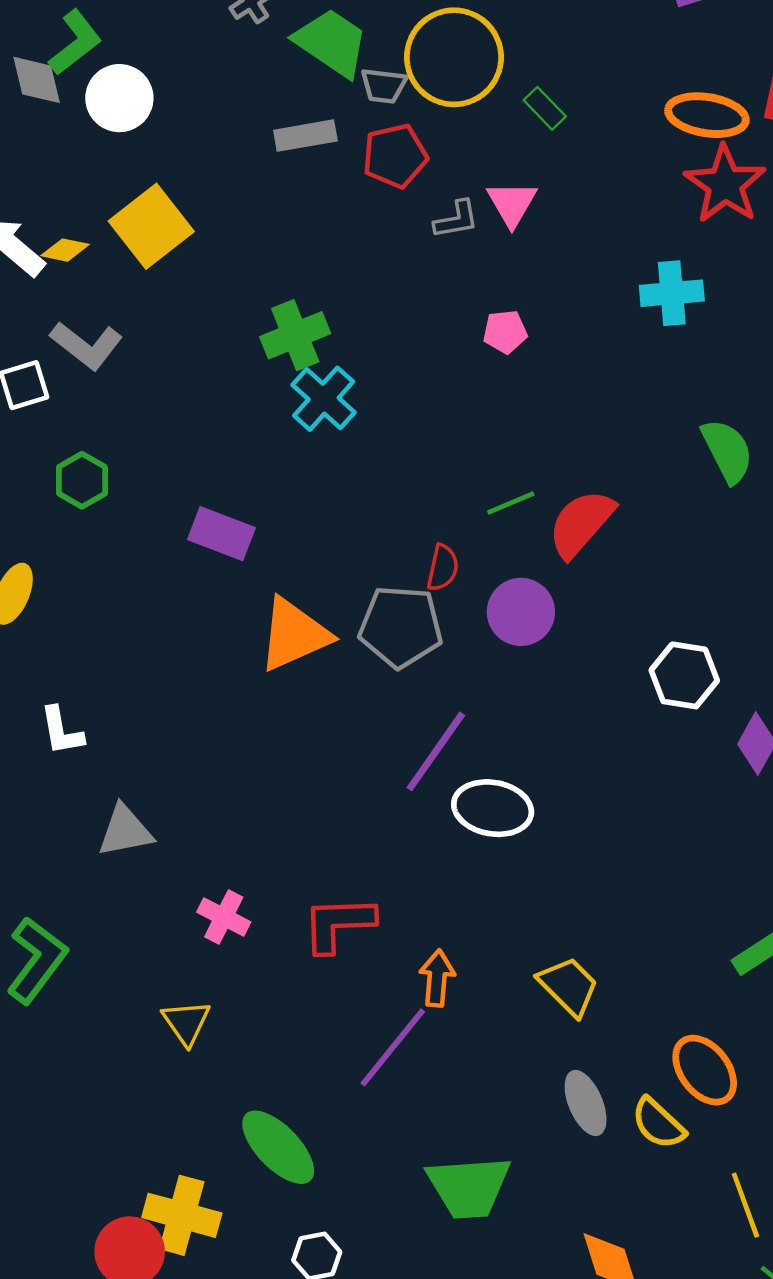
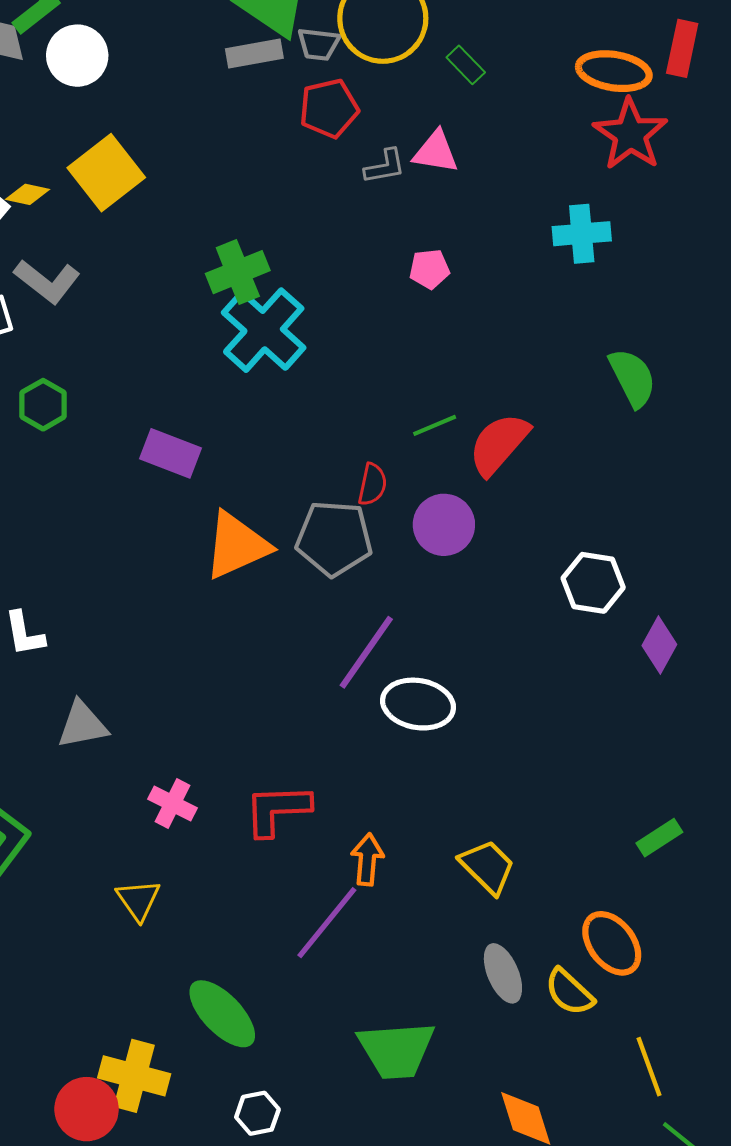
gray rectangle: (305, 136) -> (254, 53), moved
pink triangle: (512, 204) -> (436, 152), turned -51
cyan cross: (324, 399) -> (264, 330), size x1.4

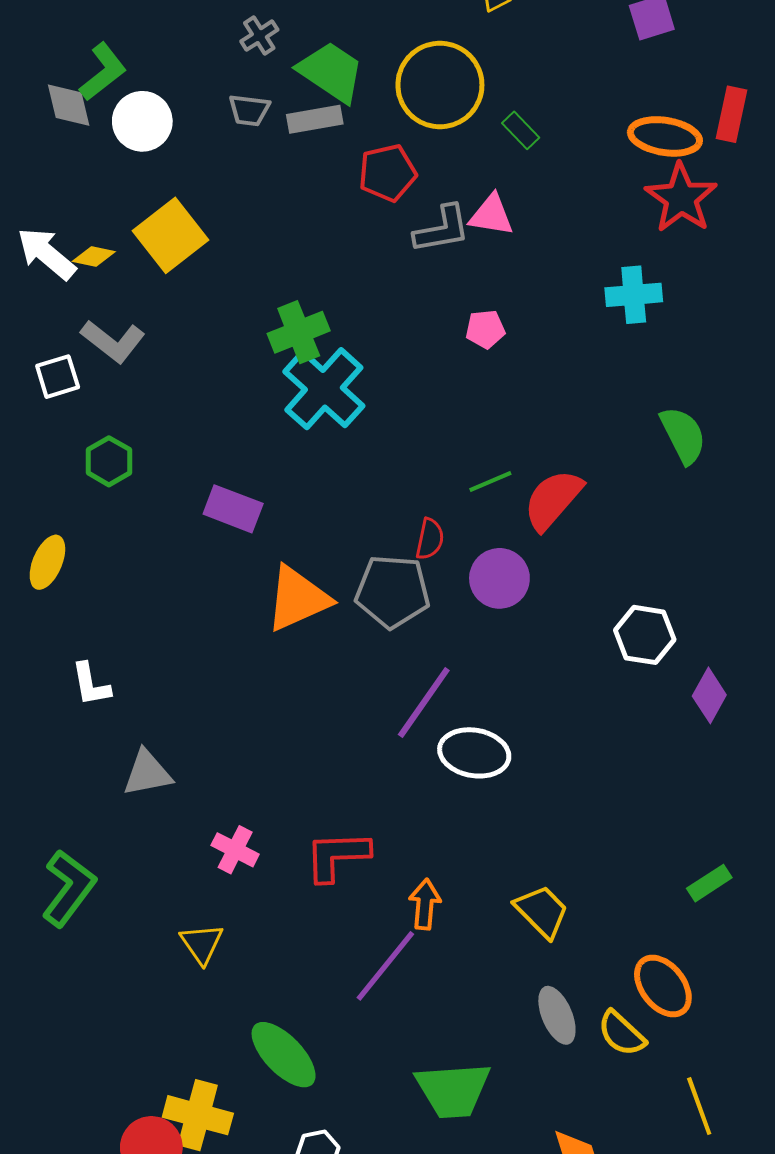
gray trapezoid: (319, 44) -> (249, 110), moved
gray L-shape: (385, 166) -> (442, 229), size x1.4

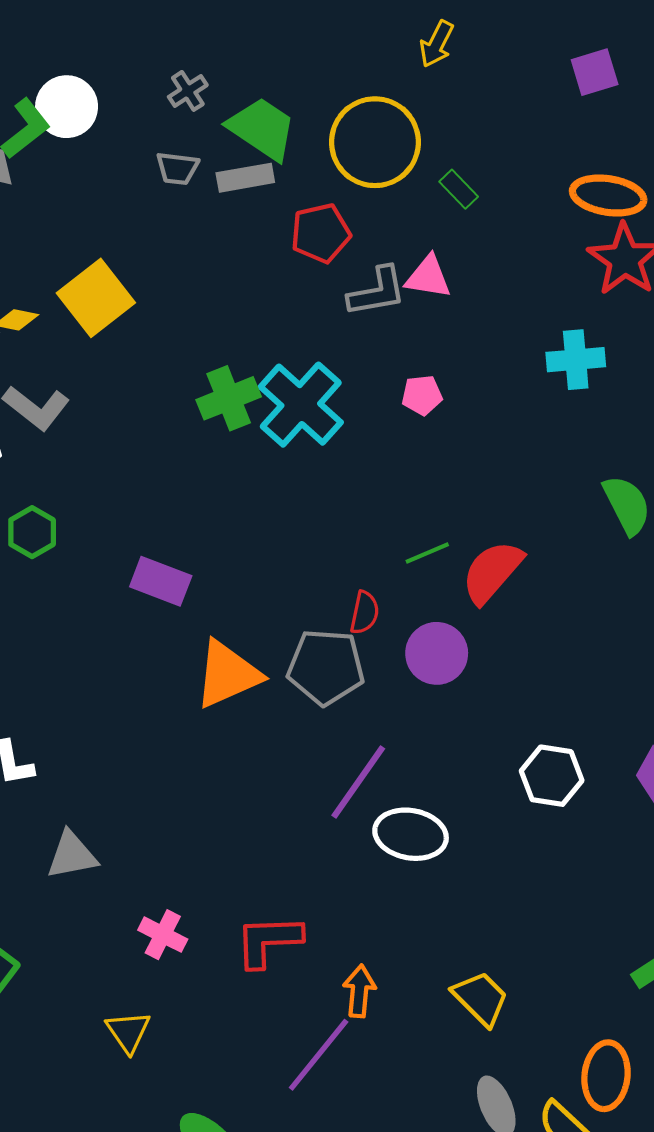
white circle: (142, 121) -> (67, 107), moved
cyan cross: (324, 389) -> (301, 405), moved
white hexagon: (645, 635) -> (552, 776), moved
orange ellipse: (663, 986) -> (606, 1076), turned 44

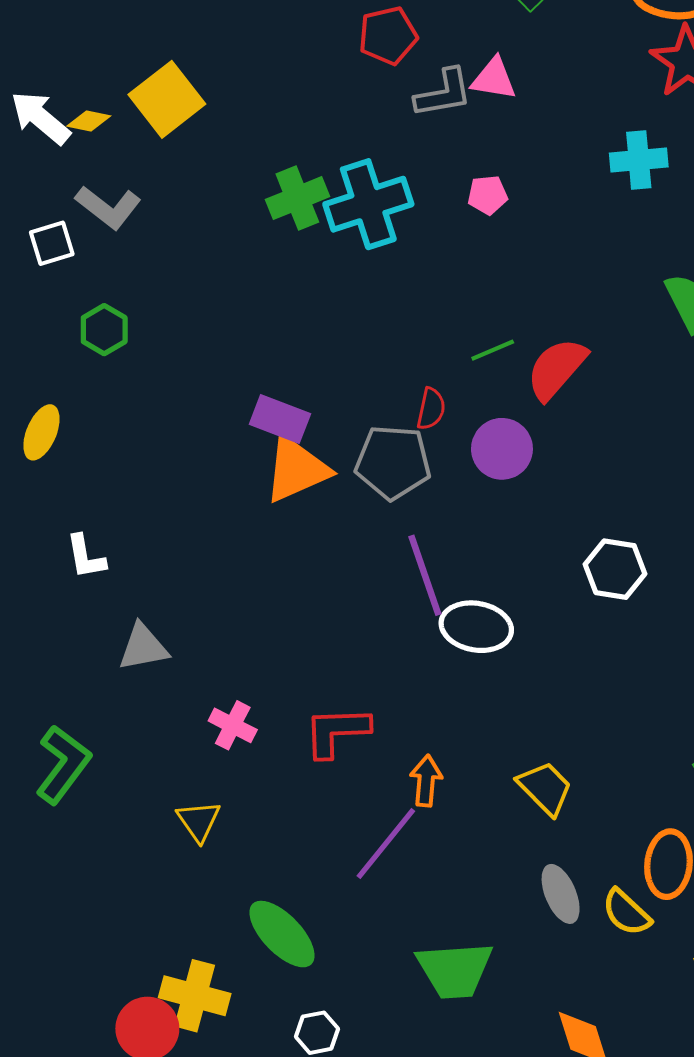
cyan cross: (301, 405) -> (368, 204), turned 30
purple rectangle: (161, 581) -> (280, 419), moved
purple line: (358, 782) -> (425, 575), turned -54

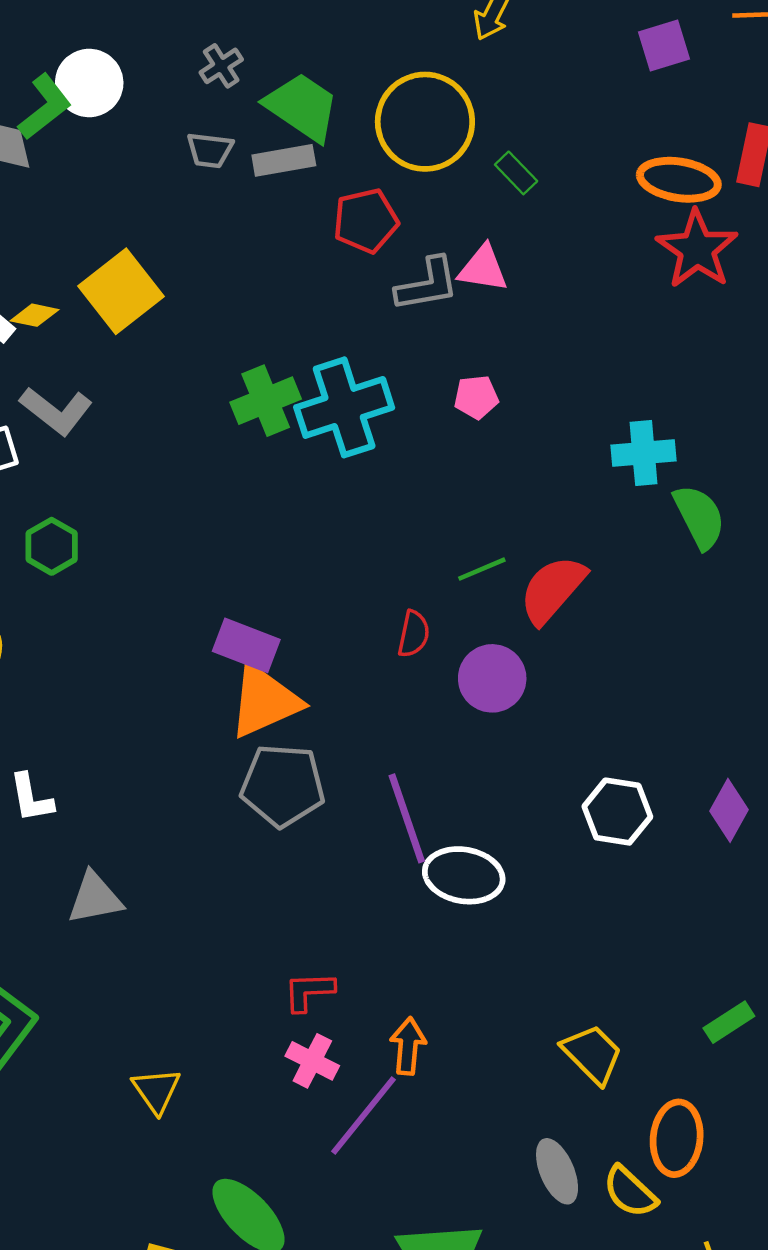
cyan cross: (639, 160) -> (644, 453), moved
gray pentagon: (393, 462) -> (283, 785), moved
pink cross: (233, 725) -> (312, 1061), moved
red L-shape: (336, 732) -> (309, 991), size x0.7
yellow trapezoid: (545, 788) -> (592, 1054), moved

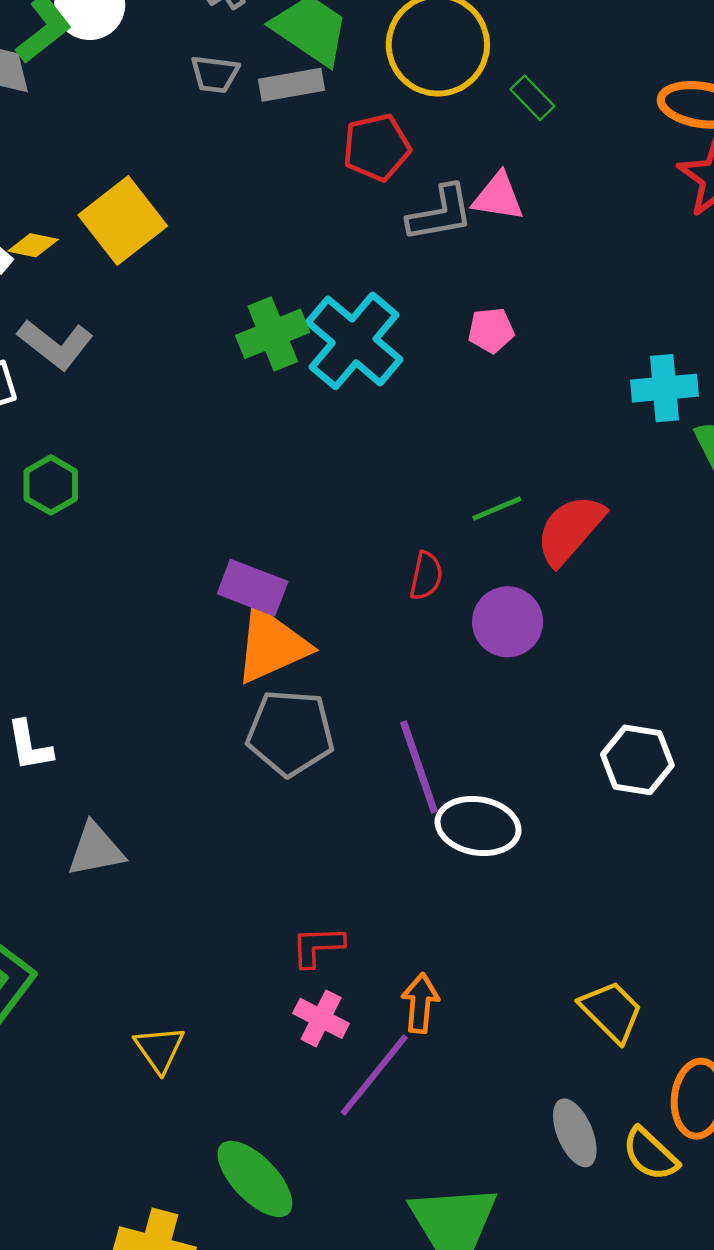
cyan cross: (344, 407) -> (354, 341), turned -32

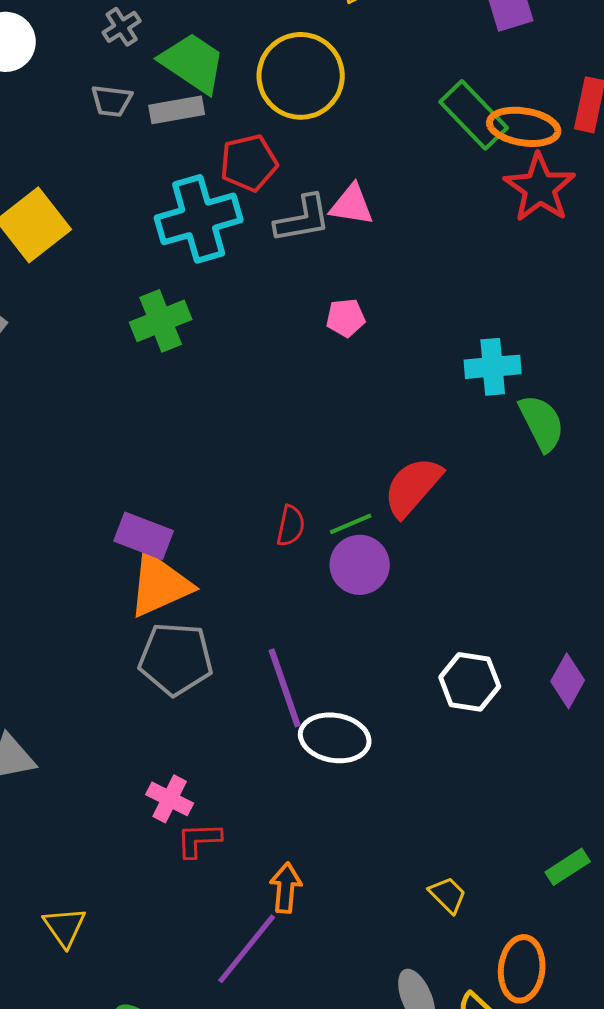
green rectangle: (532, 98) -> (474, 115), moved, size x1.8
cyan cross: (354, 341) -> (199, 219), moved, turned 34
green line: (497, 509) -> (351, 524), moved
yellow trapezoid: (611, 1011) -> (448, 895), size x0.7
pink cross: (321, 1018) -> (170, 799), moved

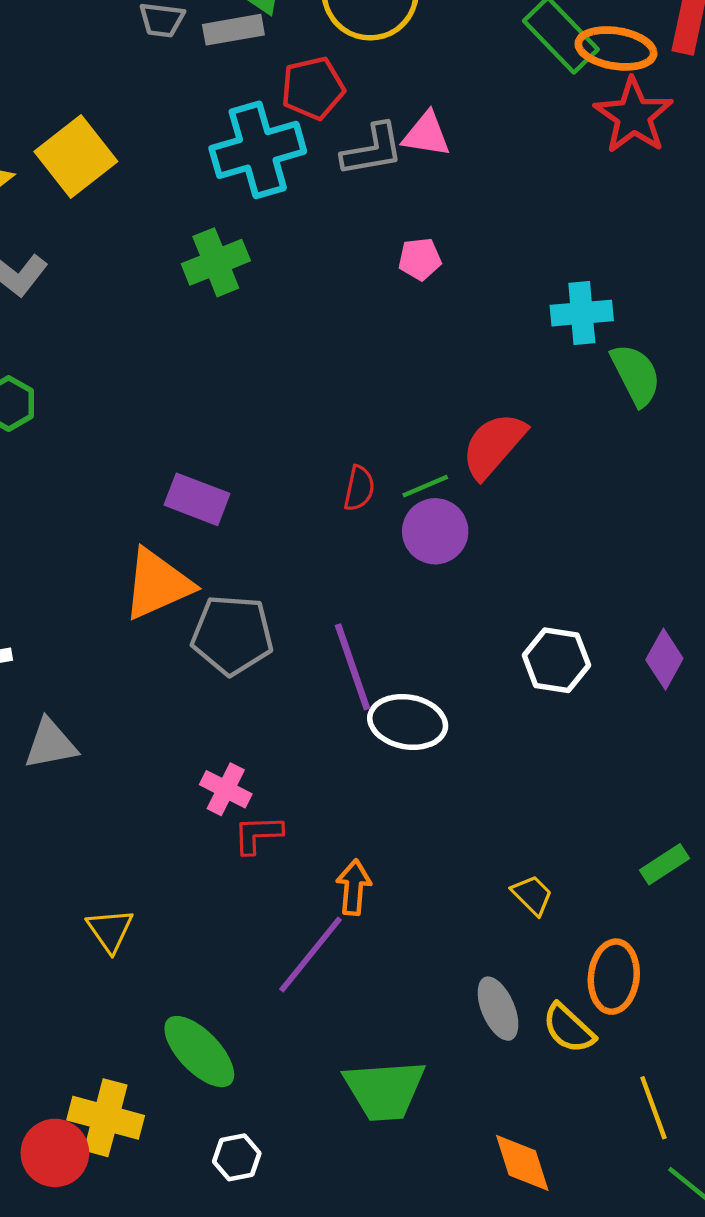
orange triangle: (160, 585) -> (157, 584), moved

